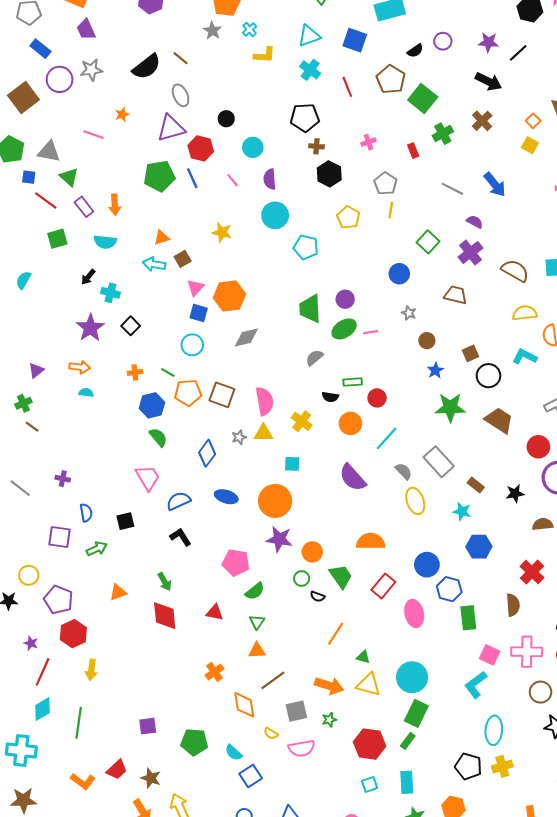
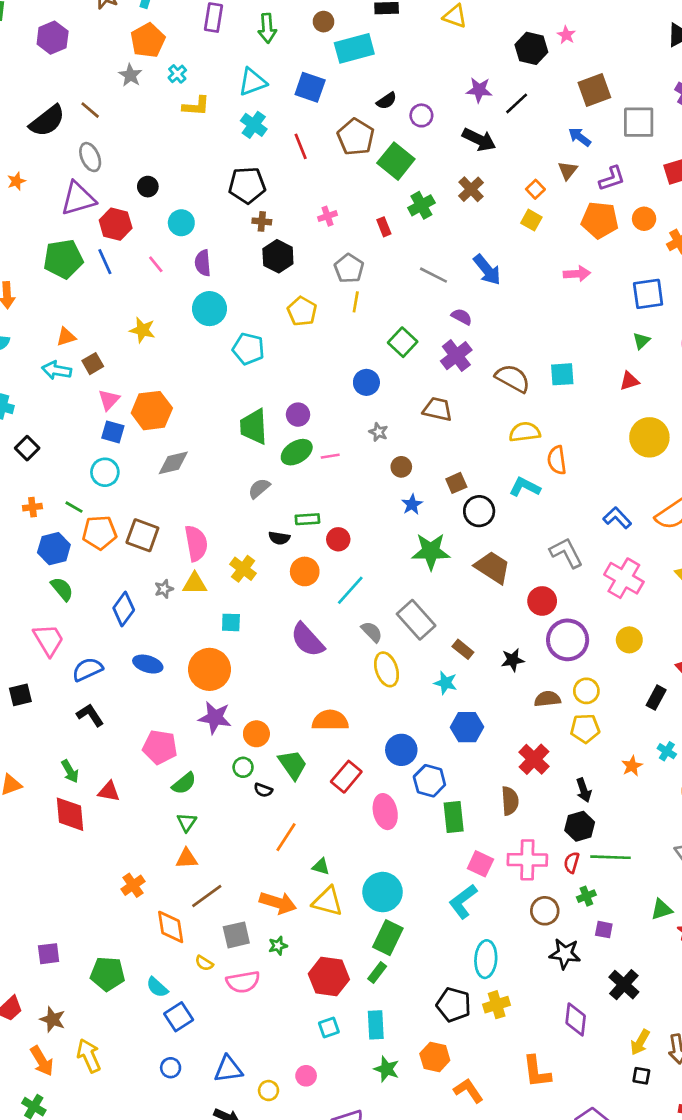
purple circle: (443, 41) -> (421, 115), moved
red triangle: (215, 612) -> (109, 791), moved

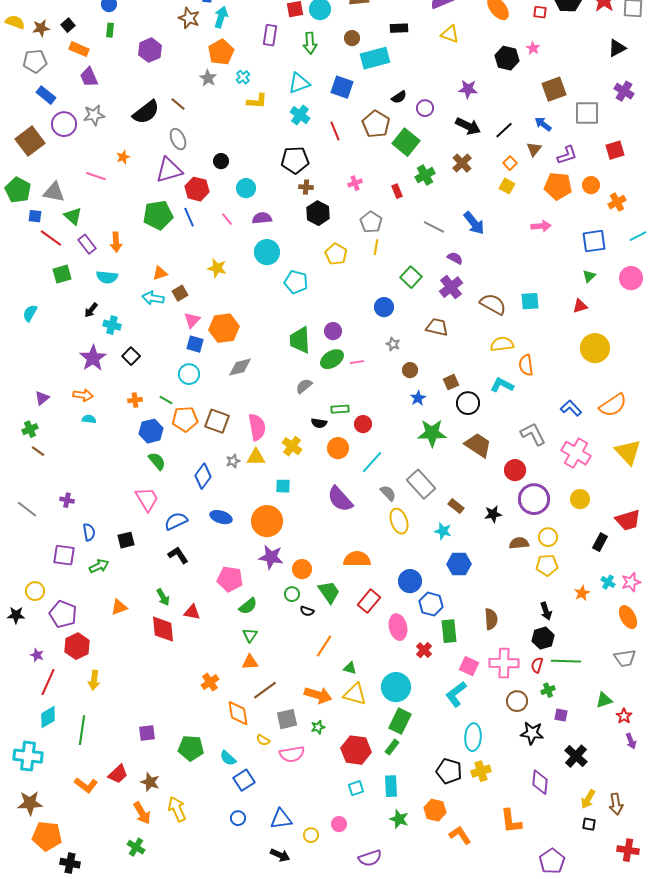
black line: (517, 103) -> (504, 130), moved
purple semicircle: (203, 263) -> (262, 218), turned 90
red cross: (534, 759) -> (424, 650), moved, size x0.7

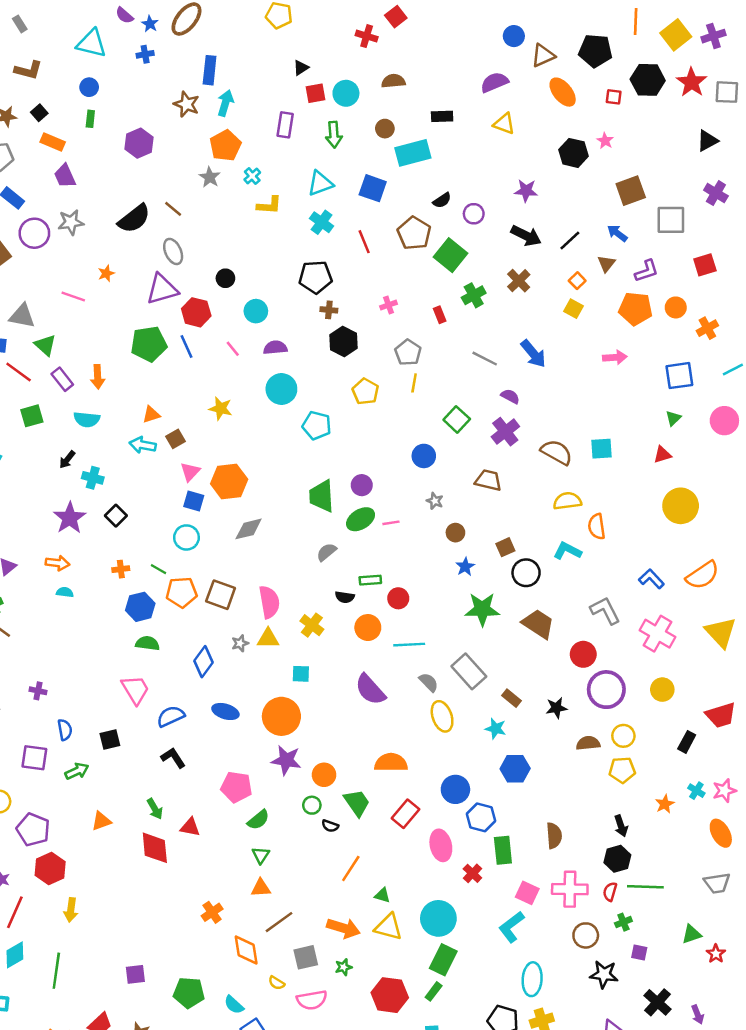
green semicircle: (157, 461) -> (148, 643), turned -42
cyan line: (372, 462) -> (409, 645), turned 45
purple arrow: (631, 741) -> (698, 1015), moved

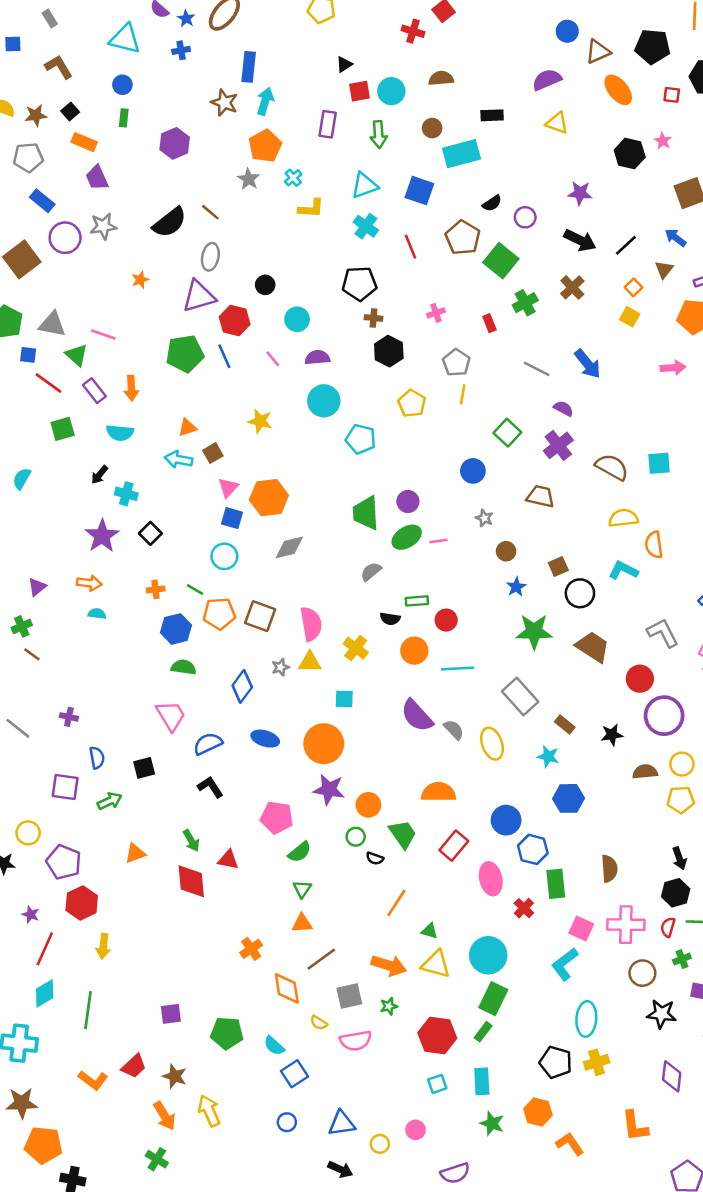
brown L-shape: (28, 70) -> (59, 67), turned -136
gray ellipse: (173, 251) -> (210, 257), turned 35
pink line: (73, 296) -> (103, 335), moved
gray semicircle: (429, 682) -> (454, 730), moved

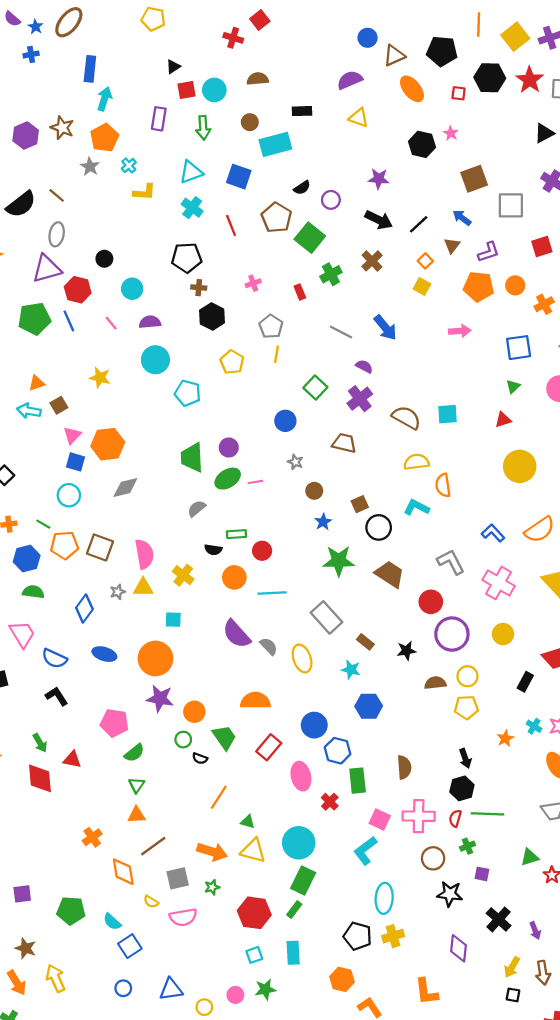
brown star: (224, 103) -> (62, 128), moved
blue semicircle: (208, 744) -> (54, 658), turned -130
green star: (492, 1123) -> (265, 989), moved, turned -30

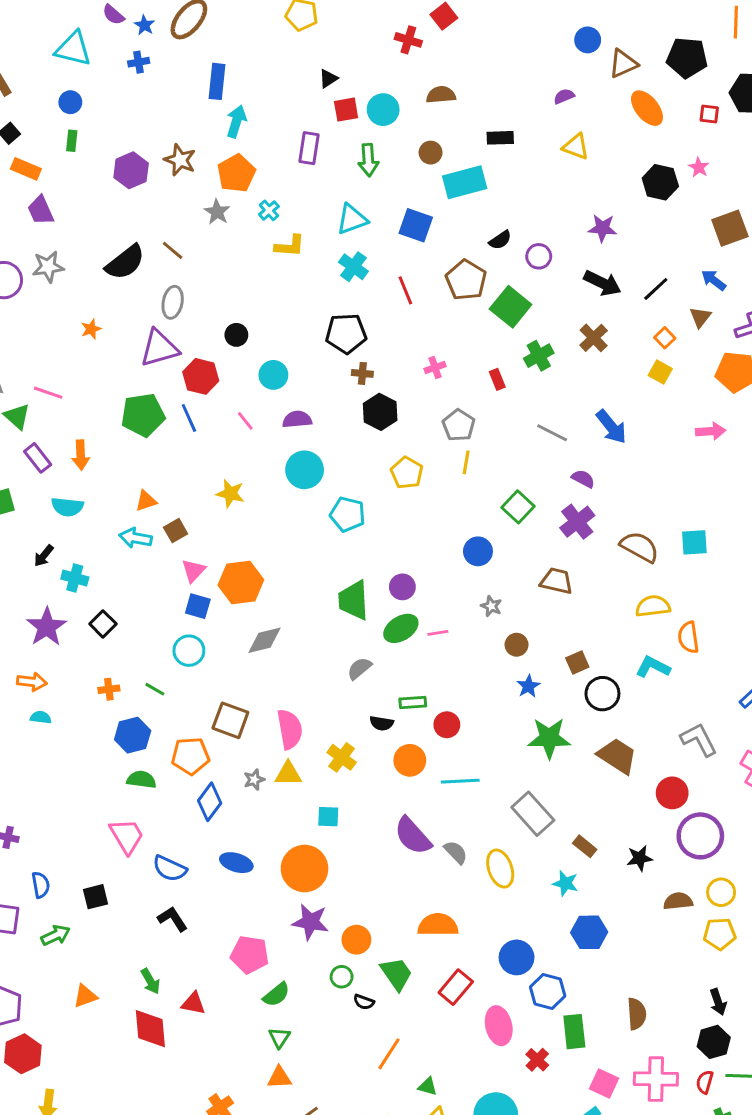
purple semicircle: (350, 80) -> (564, 96), size x0.6
orange pentagon: (64, 545) -> (190, 756), moved

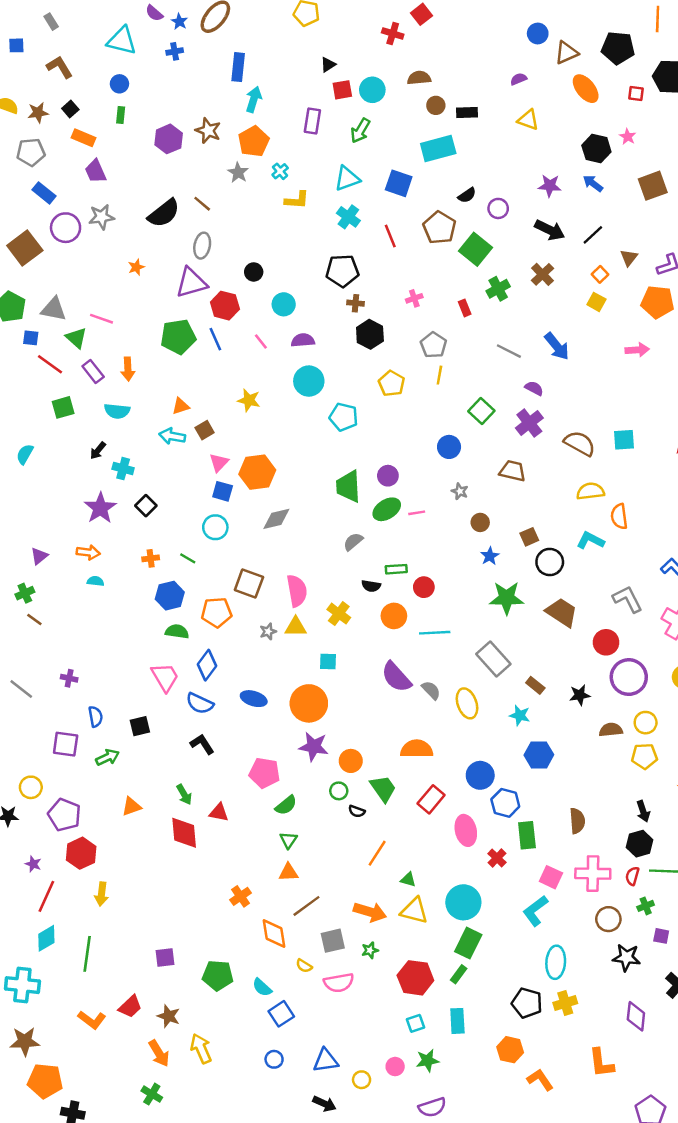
brown circle: (431, 153) -> (436, 105), moved
green arrow: (368, 160) -> (360, 131), turned 35
blue arrow: (714, 280) -> (593, 183), moved
blue diamond: (210, 802) -> (207, 665), moved

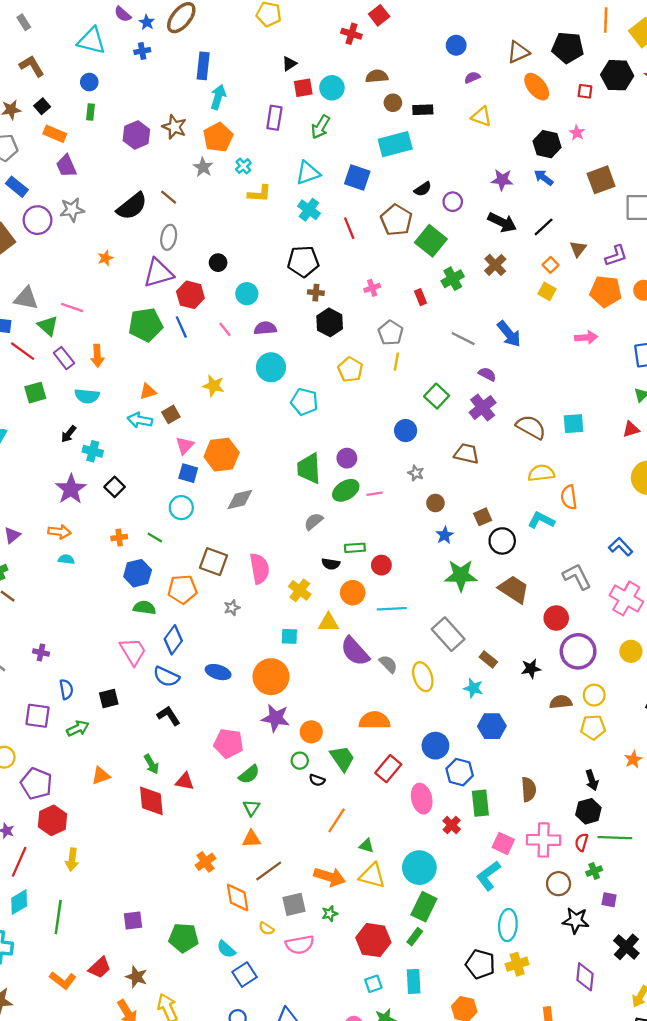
blue circle: (538, 33) -> (456, 45), moved
yellow triangle: (296, 627) -> (328, 623), moved

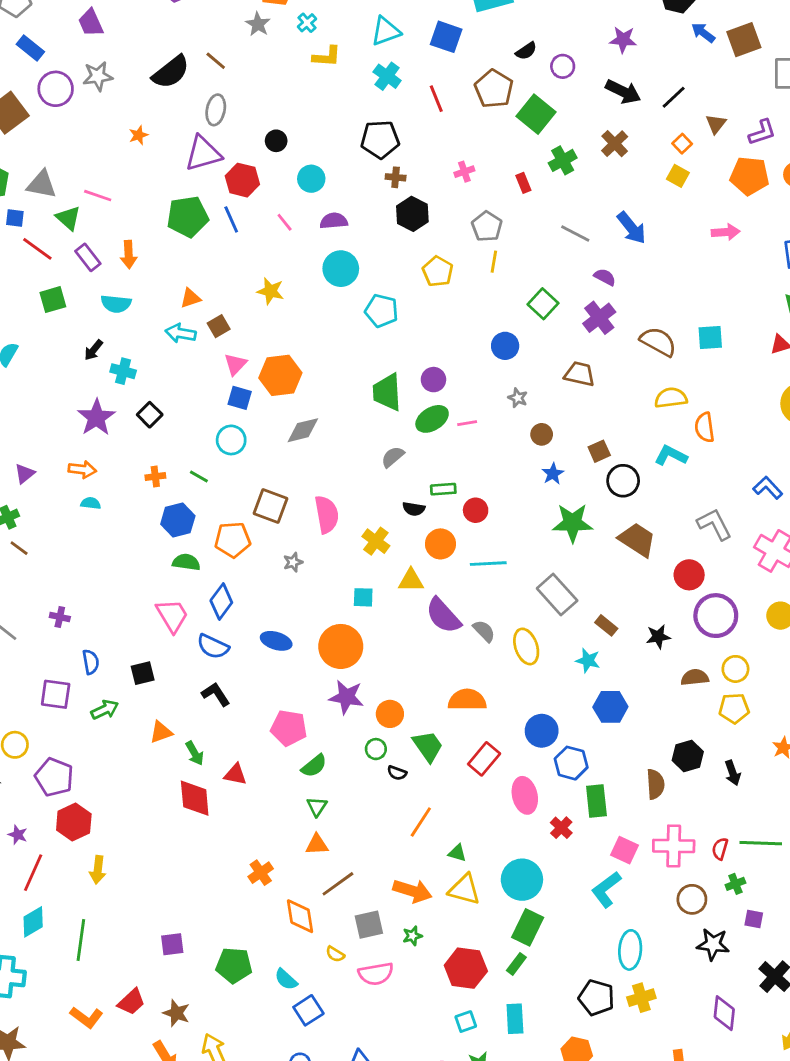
blue arrow: (544, 178) -> (703, 33), moved
orange triangle: (101, 776) -> (161, 732), moved
black hexagon: (588, 811) -> (688, 756), moved

